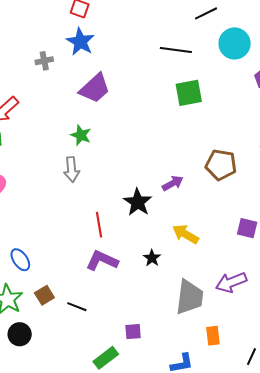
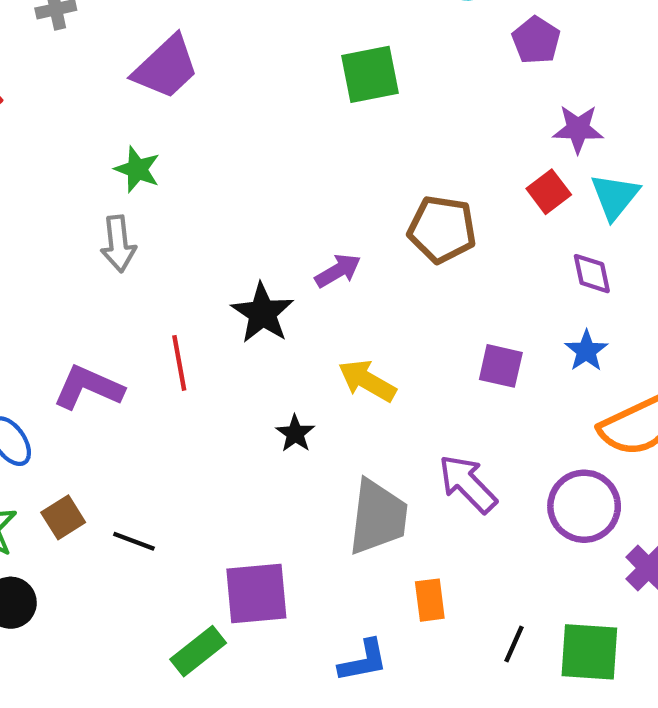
purple L-shape: (102, 261) -> (88, 387), moved
purple arrow: (231, 282) -> (468, 484), turned 68
purple square: (133, 332) -> (256, 594), size x1.8

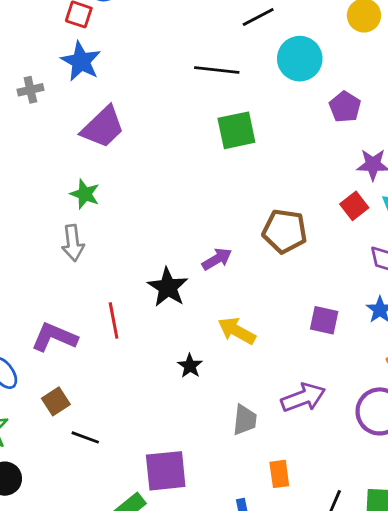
purple arrow: (468, 484) -> (303, 398), turned 114
brown square: (63, 517) -> (56, 401), moved
gray trapezoid: (378, 517) -> (245, 420), size x0.6

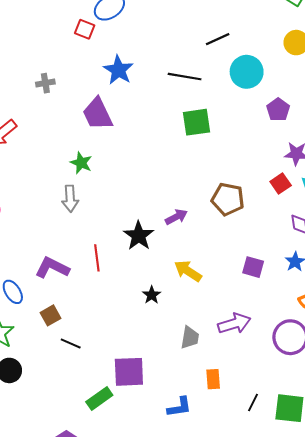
blue star: (81, 61) -> (118, 70), moved
purple trapezoid: (103, 127) -> (97, 114), turned 105

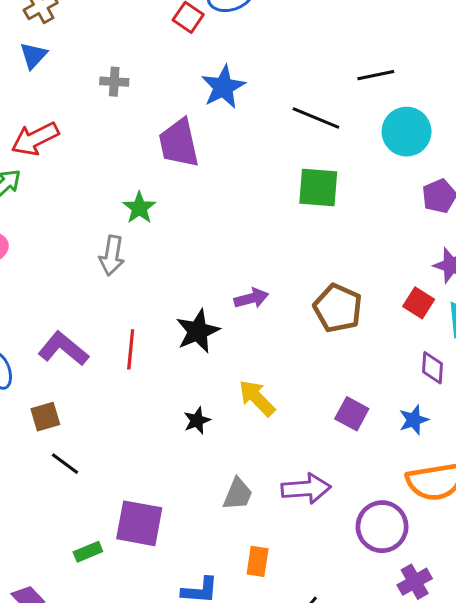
red square: (281, 183) -> (419, 303), turned -36
purple arrow: (176, 217) -> (251, 298), moved
green rectangle: (99, 398) -> (88, 552), size x0.7

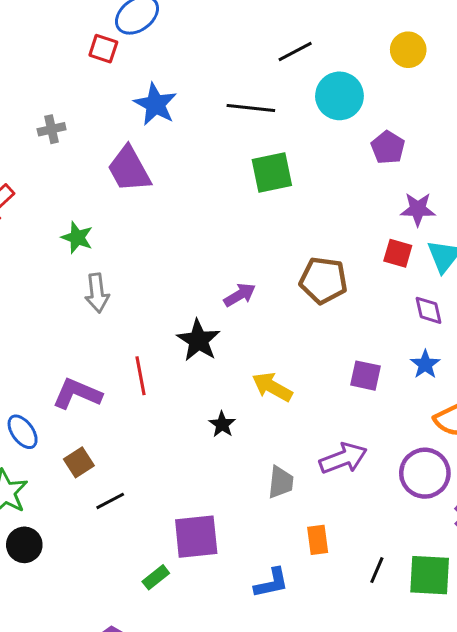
green star: (139, 208) -> (77, 237), moved
black line: (65, 464) -> (110, 501), turned -48

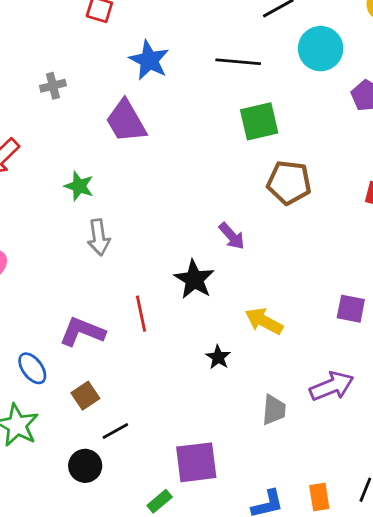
brown pentagon: (323, 280) -> (289, 183), moved
purple arrow: (240, 295) -> (232, 236), turned 80
orange rectangle: (318, 540) -> (319, 497), moved
black circle: (24, 545) -> (85, 466), moved

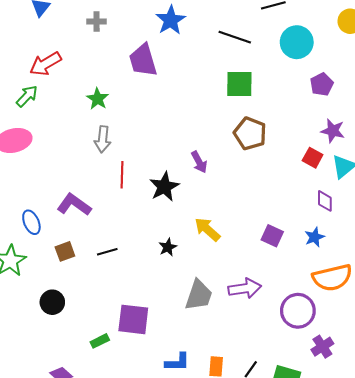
red line: (141, 314) -> (122, 175), moved
gray trapezoid: (274, 410) -> (199, 295), size x1.4
black line: (115, 431) -> (107, 252), moved

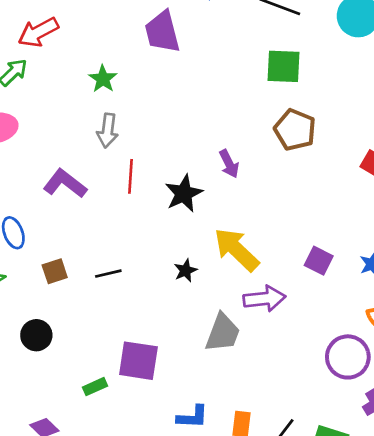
purple L-shape: (74, 205) -> (65, 184), moved
yellow arrow: (207, 229) -> (236, 250), size x1.4
purple arrow: (245, 288) -> (264, 299), moved

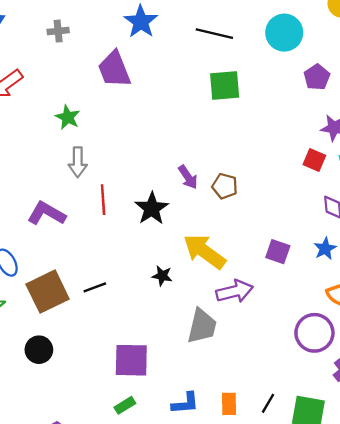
brown pentagon: (295, 130) -> (225, 186), moved, size x0.7
brown square: (55, 271) -> (48, 292), size x1.8
black star: (185, 271) -> (162, 276), turned -30
green rectangle: (95, 387) -> (125, 405), moved

